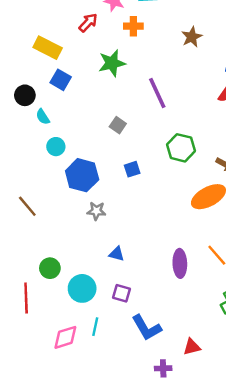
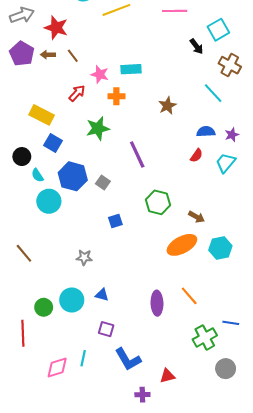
cyan circle: (56, 147) -> (49, 201), size x1.5
blue hexagon: (82, 175) -> (73, 176), moved
cyan circle: (82, 288) -> (72, 300), moved

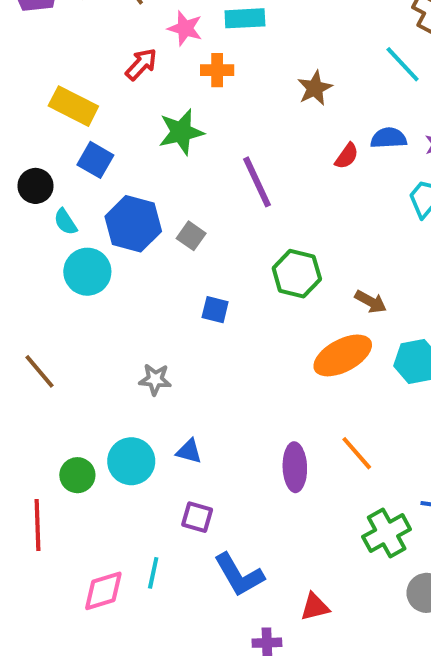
red semicircle: (196, 155) -> (347, 156), moved
blue square: (115, 221) -> (215, 310), turned 32

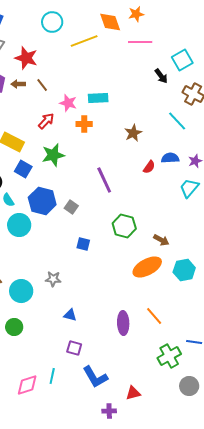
green star: (181, 132) -> (53, 155), moved
cyan circle: (131, 461) -> (21, 291), moved

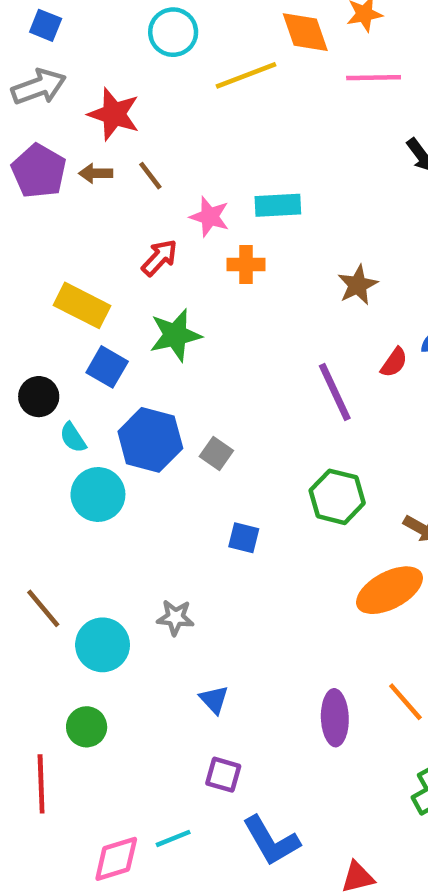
purple line: (104, 180) -> (335, 392), moved
blue triangle: (70, 315) -> (214, 700), turned 32
cyan line: (52, 376) -> (173, 838), turned 56

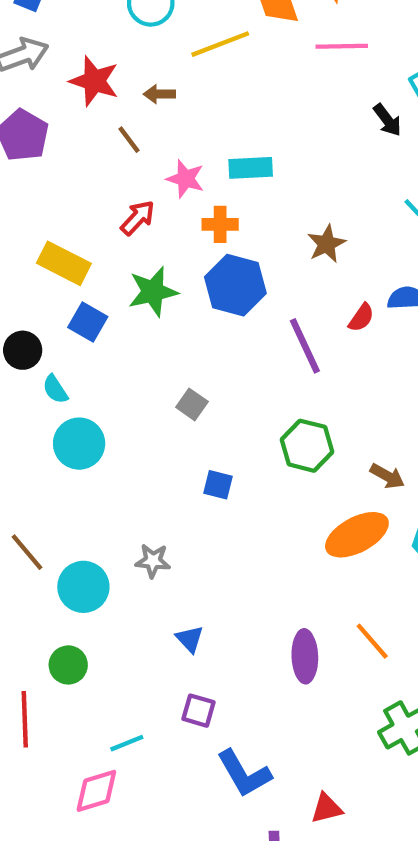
brown arrow: (96, 173) -> (159, 94), moved
blue hexagon: (150, 440) -> (235, 285), moved
cyan line: (173, 838) -> (127, 743), moved

